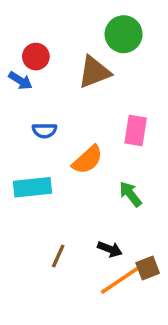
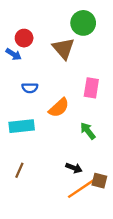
brown triangle: (94, 72) -> (63, 48), turned -50
brown line: (58, 256) -> (19, 170), moved
brown square: (148, 268) -> (99, 181), turned 35

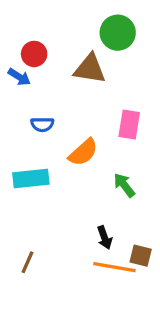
brown triangle: (63, 48) -> (90, 69), turned -40
black arrow: (74, 168) -> (105, 238), turned 49
brown line: (19, 170) -> (28, 262), moved
orange line: (81, 189) -> (114, 267), turned 44

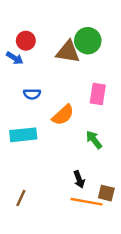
green circle: (118, 33) -> (88, 41), moved

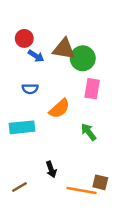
green circle: (88, 41) -> (83, 58), moved
blue arrow: (15, 58) -> (36, 56), moved
black arrow: (79, 179) -> (51, 169), moved
brown line: (21, 198) -> (20, 187), turned 35

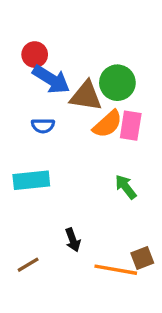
brown triangle: (64, 49) -> (86, 96), moved
blue arrow: (36, 56) -> (51, 79), size x1.6
orange semicircle: (59, 109) -> (107, 124), moved
brown square: (100, 182) -> (142, 258), turned -35

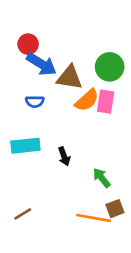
green circle: (117, 83) -> (110, 67), moved
green arrow: (126, 187) -> (102, 178), moved
black arrow: (73, 240) -> (64, 156), moved

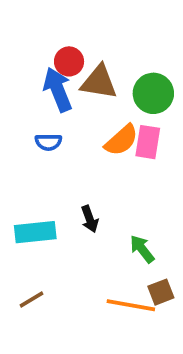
red circle: (28, 44) -> (69, 61), moved
blue arrow: (41, 64) -> (58, 90), turned -144
brown triangle: (70, 78) -> (99, 82), moved
cyan rectangle: (25, 146) -> (35, 232), moved

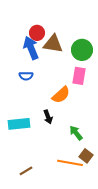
orange semicircle: (121, 140) -> (61, 95), moved
brown square: (161, 292) -> (86, 156), turned -32
brown line: (32, 300) -> (26, 171), moved

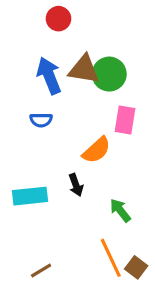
red circle: (37, 33) -> (58, 19), moved
green circle: (82, 50) -> (109, 74), moved
brown square: (86, 156) -> (136, 267), moved
orange line: (70, 163) -> (111, 258), turned 55

